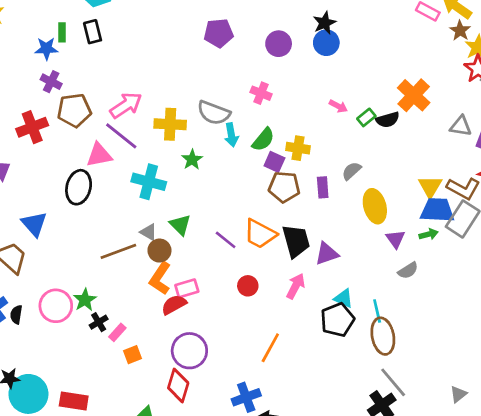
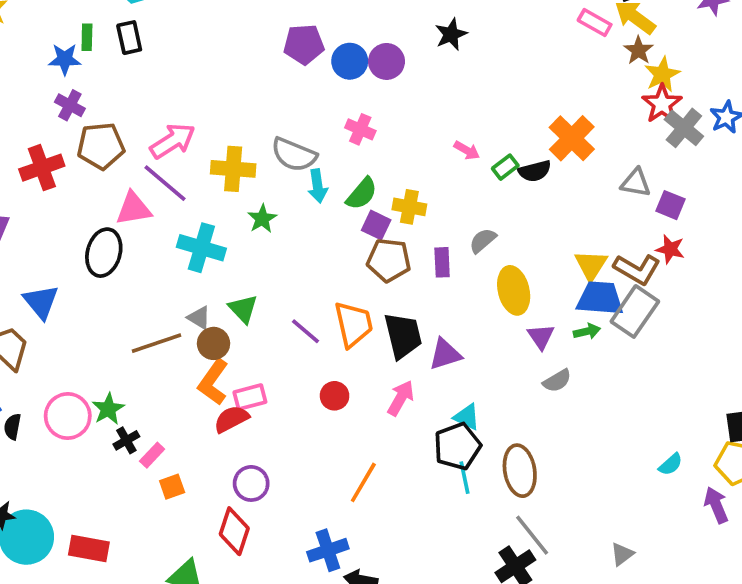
blue circle: (326, 43) -> (350, 61), moved
orange trapezoid: (260, 234) -> (353, 324), turned -132
cyan line: (377, 311) -> (465, 478), moved
purple circle: (189, 351) -> (251, 483), size x0.7

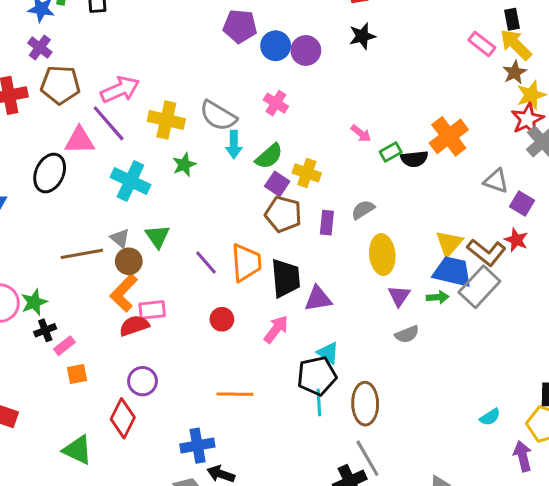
orange line: (363, 482) -> (235, 394), turned 52

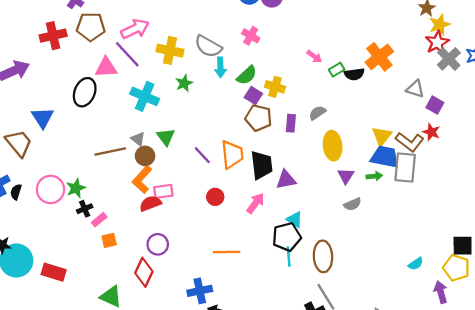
gray rectangle: (479, 287) -> (405, 168), turned -36

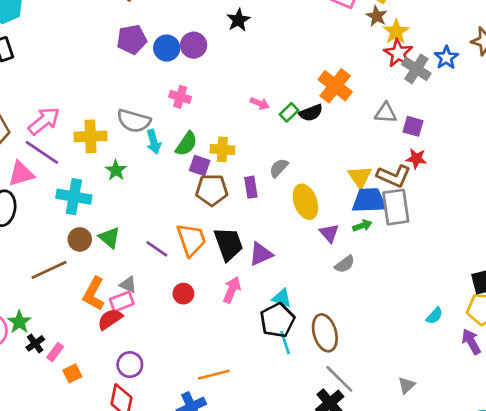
gray triangle: (138, 139) -> (128, 285), moved
brown circle: (145, 156) -> (80, 239), moved
orange line: (226, 252) -> (214, 375), moved

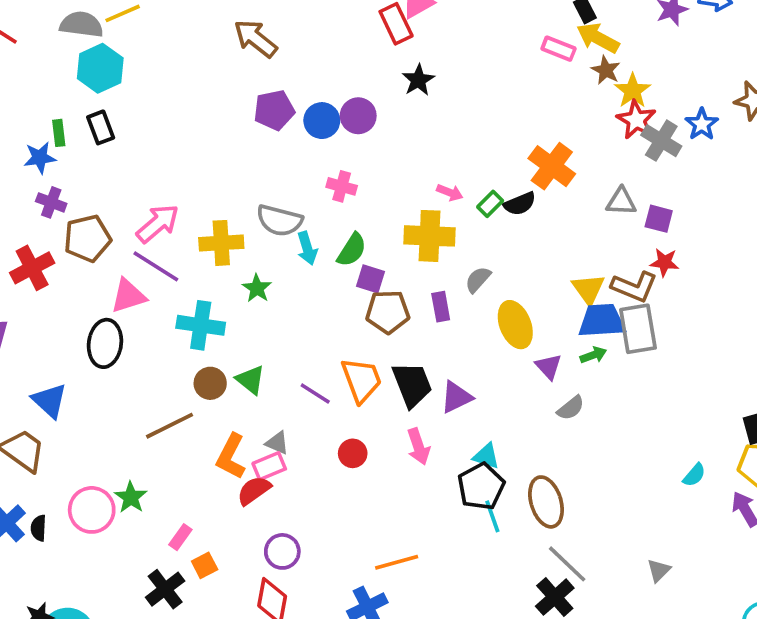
yellow cross: (222, 149) -> (430, 236), moved, size x1.5
pink arrow: (232, 290) -> (418, 447), turned 140
black cross: (35, 343) -> (165, 589), moved, size x1.5

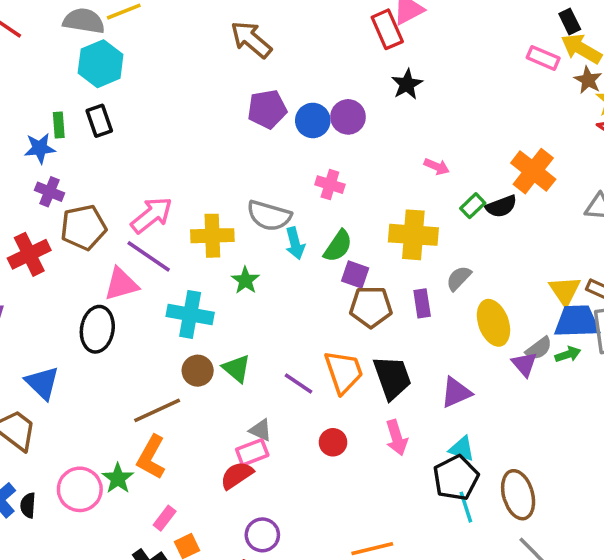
pink arrow: (450, 193) -> (437, 167), moved
purple triangle: (456, 397) -> (456, 392), moved
gray semicircle: (571, 408) -> (539, 348), moved
orange L-shape: (231, 456) -> (151, 457), moved

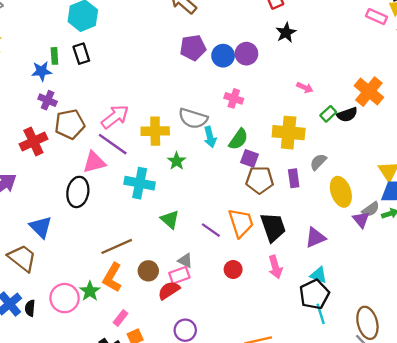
brown circle: (198, 371) -> (148, 271), moved
brown ellipse: (518, 495) -> (367, 323), moved

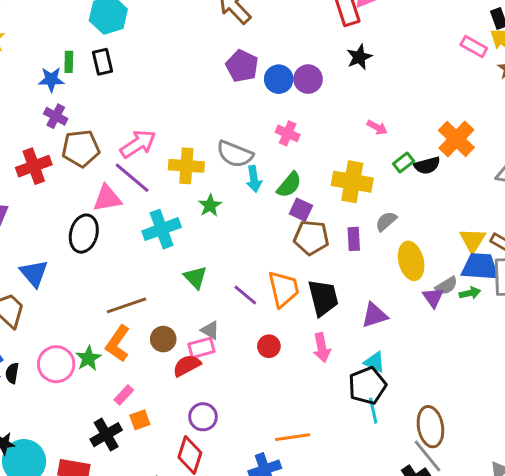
purple pentagon: (193, 48) -> (242, 66), turned 30
cyan cross: (140, 183) -> (162, 229), turned -36

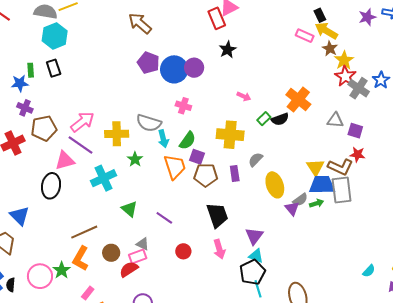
blue circle: (279, 79) -> (174, 69), size x1.4
orange trapezoid: (283, 289) -> (175, 167), moved
purple triangle: (374, 315) -> (254, 236), moved, turned -30

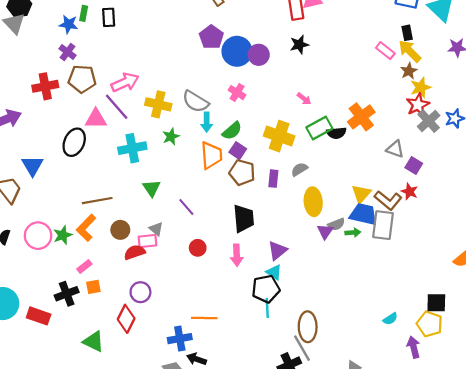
green rectangle: (264, 119) -> (319, 128), size x1.6

